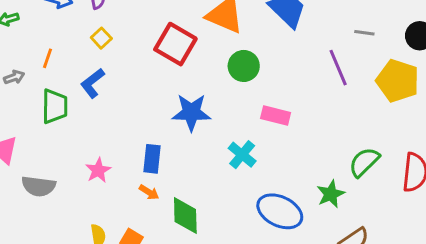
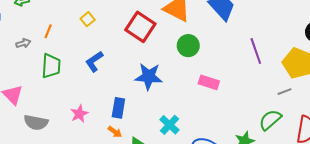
gray line: (364, 33) -> (284, 92), moved, turned -32
blue L-shape: (93, 83) -> (94, 61), moved
cyan cross: (242, 155) -> (170, 125), moved

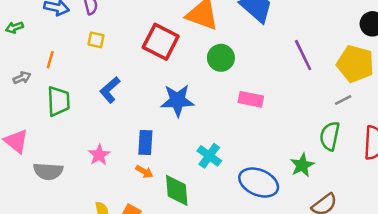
yellow square: (88, 19) -> (96, 40), turned -32
green semicircle: (270, 120) -> (330, 136), turned -30

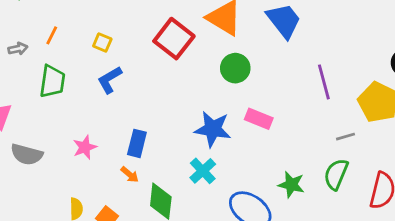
yellow square: (96, 40) -> (102, 42), moved
blue star: (177, 100) -> (213, 129), moved
gray line: (343, 100) -> (345, 137), moved
green star: (302, 165) -> (291, 185), moved, turned 30

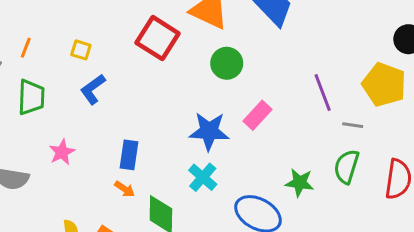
purple line: (324, 82) -> (323, 92), moved
pink rectangle: (259, 119) -> (257, 115), turned -64
gray line: (345, 137) -> (353, 125), turned 30
pink star: (85, 147) -> (62, 152), moved

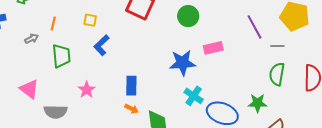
pink rectangle: (257, 115) -> (213, 48), turned 42
cyan cross: (203, 177) -> (194, 96), moved
green star: (300, 183) -> (258, 103), moved

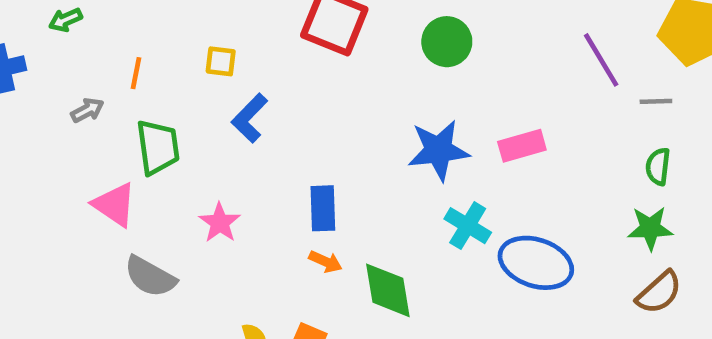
pink rectangle: (213, 48) -> (522, 146), moved
green semicircle: (277, 74) -> (658, 166), size x0.7
pink triangle: (29, 89) -> (114, 205), moved
green star: (258, 103) -> (650, 228), moved
gray semicircle: (55, 112) -> (150, 277), turned 30

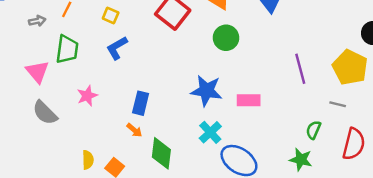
gray line: (656, 101) -> (338, 104), moved

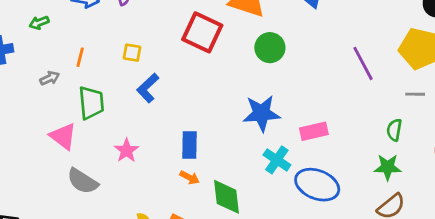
pink rectangle: (249, 100) -> (314, 131), moved

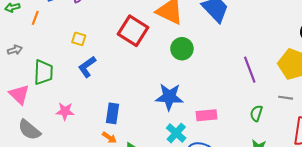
orange line: (80, 57) -> (35, 18), moved
green semicircle: (394, 130) -> (256, 113), moved
pink star: (126, 151) -> (65, 111), turned 30

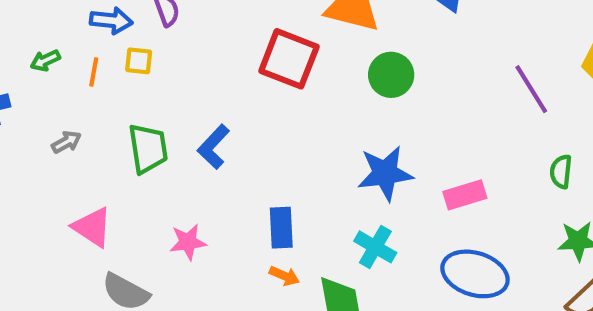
yellow square: (79, 39) -> (139, 61), moved
green trapezoid: (43, 72) -> (148, 148), moved
cyan cross: (176, 133) -> (375, 247), moved

